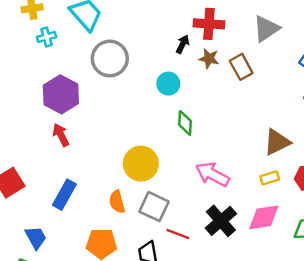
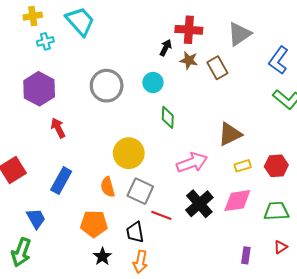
gray circle: (110, 58) -> (107, 86), moved
purple hexagon: (61, 94) -> (39, 89), moved
brown triangle: (277, 142) -> (230, 134), moved
pink arrow: (212, 174) -> (192, 163), turned 132

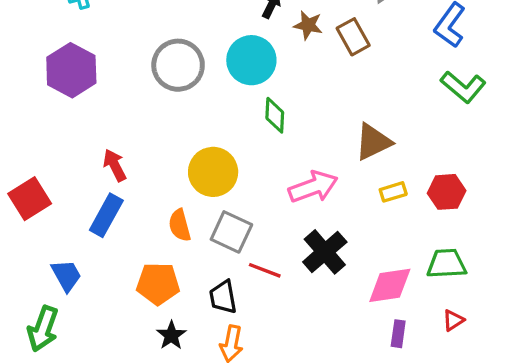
cyan circle: (153, 82) -> (251, 60), size x1.5
red arrow: (58, 128) -> (115, 165), moved
pink diamond: (237, 201) -> (390, 285), moved

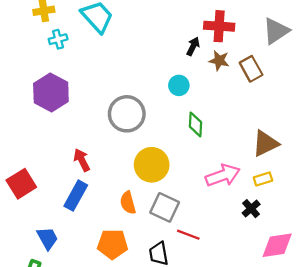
cyan circle: (251, 60) -> (179, 85), size x0.6
gray circle: (178, 65) -> (127, 114), moved
yellow rectangle: (393, 192) -> (263, 179), moved
black cross: (325, 252) -> (251, 209), moved, size x0.6

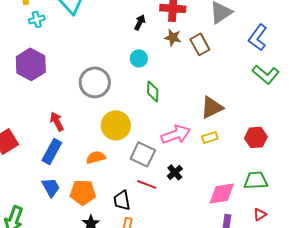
black arrow: (193, 46) -> (140, 22), moved
orange semicircle: (128, 203) -> (96, 157), turned 90
gray square: (165, 207) -> (143, 154), moved
black cross: (251, 209) -> (175, 172), moved
blue trapezoid: (47, 238) -> (51, 187), moved

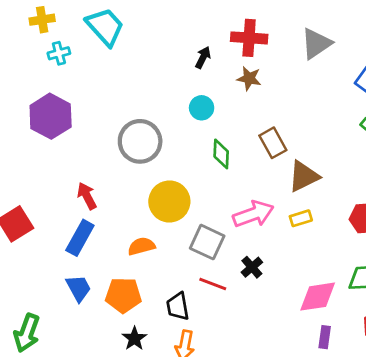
brown rectangle: (200, 44) -> (273, 143), moved

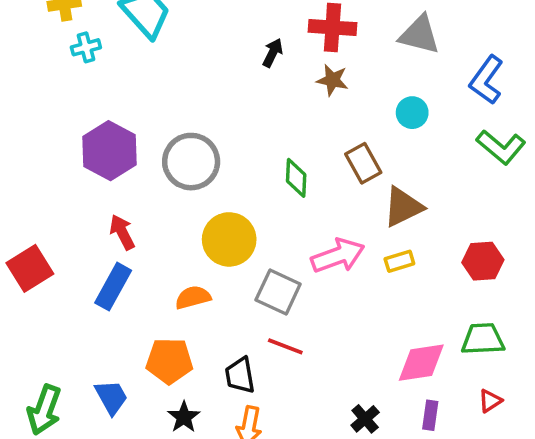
gray triangle: (316, 43) -> (419, 35), turned 48
cyan circle: (202, 108) -> (412, 113), moved
purple hexagon: (51, 116) -> (110, 151), moved
black cross: (252, 267) -> (365, 419), moved
blue trapezoid: (79, 288) -> (111, 397), moved

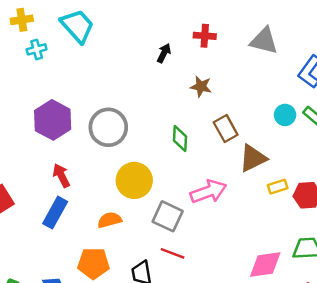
red cross: (332, 27) -> (205, 36), size x0.7
brown star: (332, 80) -> (201, 87), moved
cyan circle: (412, 113) -> (285, 115), moved
yellow rectangle: (399, 261) -> (278, 187), moved

